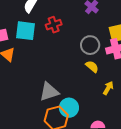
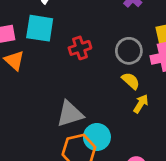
red cross: (54, 25) -> (80, 48), moved
yellow arrow: (108, 88) -> (141, 104), moved

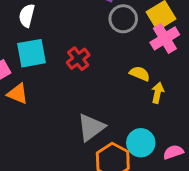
gray circle: (129, 51) -> (123, 19), moved
cyan circle: (97, 137) -> (141, 143), moved

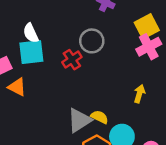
white semicircle: (27, 16) -> (31, 33), moved, turned -42
gray circle: (123, 19) -> (92, 41), moved
yellow semicircle: (140, 74) -> (99, 117), moved

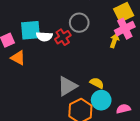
white semicircle: (31, 33) -> (44, 36), moved, turned -63
yellow arrow: (139, 94) -> (114, 41), moved
yellow semicircle: (99, 117) -> (97, 83), moved

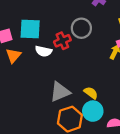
white semicircle: (44, 36) -> (44, 51), moved
orange triangle: (18, 58) -> (13, 56), turned 35

